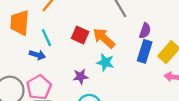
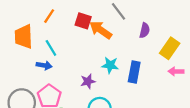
red square: (80, 35) -> (83, 21), moved
orange arrow: (104, 38) -> (101, 30), moved
blue rectangle: (145, 51) -> (134, 72), moved

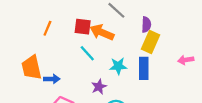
orange trapezoid: (24, 37) -> (32, 68), moved
cyan line: (51, 48) -> (87, 53), moved
yellow rectangle: (170, 48) -> (151, 42), moved

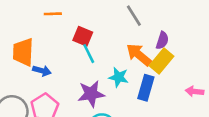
red square: (83, 27) -> (83, 36), moved
orange line: (47, 28) -> (53, 14), turned 49
orange arrow: (102, 32) -> (139, 55), moved
purple star: (99, 87) -> (91, 94), size x1.5

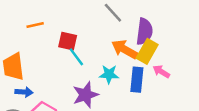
purple semicircle: (162, 40) -> (144, 32), size x1.5
blue arrow: (42, 71) -> (24, 92), moved
pink arrow: (194, 91) -> (161, 71), moved, turned 35

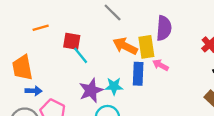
purple semicircle: (144, 32) -> (164, 28), moved
yellow rectangle: (147, 51) -> (146, 47), turned -35
cyan star: (109, 74) -> (114, 86), moved

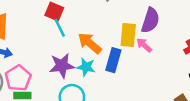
orange arrow: (125, 46) -> (90, 43), moved
pink arrow: (160, 65) -> (144, 45), moved

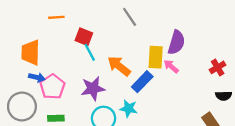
blue rectangle: (113, 60) -> (142, 82), turned 30
cyan star: (86, 67) -> (129, 109), moved
pink pentagon: (18, 78) -> (52, 87), moved

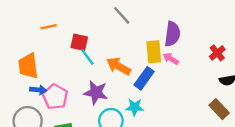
purple star: (93, 89) -> (96, 93), turned 30

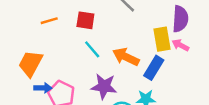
red square: (79, 42) -> (85, 20), moved
orange trapezoid: (28, 66) -> (30, 63), turned 40

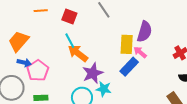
orange arrow: (126, 57) -> (78, 53), moved
blue rectangle: (154, 68) -> (129, 67), moved
purple star: (104, 86) -> (93, 73), moved, turned 30

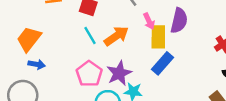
pink arrow: (140, 52) -> (149, 21), moved, turned -152
orange arrow: (78, 53) -> (116, 36), moved, turned 110
pink pentagon: (38, 71) -> (89, 74), moved

